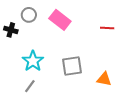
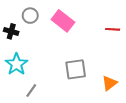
cyan star: (33, 61) -> (16, 64), moved
orange triangle: (104, 79) -> (109, 83), turned -49

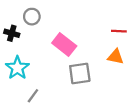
pink rectangle: (63, 21) -> (64, 44), moved
orange triangle: (109, 83) -> (116, 57), moved, turned 49

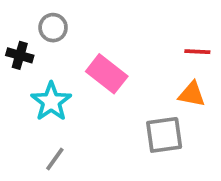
cyan star: (17, 68) -> (51, 102), moved
gray square: (80, 73) -> (164, 135), moved

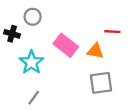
red line: (197, 52) -> (112, 32), moved
orange triangle: (192, 94) -> (95, 51), moved

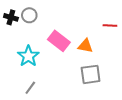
red line: (112, 32) -> (110, 26), moved
black cross: (12, 34) -> (11, 17), moved

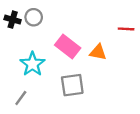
gray square: (91, 74) -> (72, 85), moved
gray line: (30, 88) -> (21, 98), moved

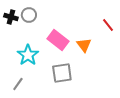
red line: (126, 29) -> (108, 25), turned 48
orange triangle: (98, 52) -> (84, 45), turned 42

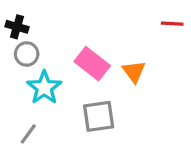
gray circle: (29, 15) -> (27, 54), moved
red line: (108, 25) -> (172, 24), moved, turned -48

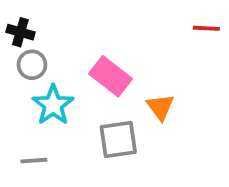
orange triangle: (134, 72) -> (160, 107), moved
gray line: (28, 134) -> (34, 161), turned 50

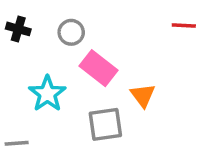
gray circle: (32, 65) -> (71, 32), moved
gray line: (34, 161) -> (17, 143), moved

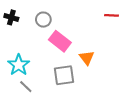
cyan star: (47, 94) -> (19, 65), moved
gray line: (17, 143) -> (26, 87), moved, turned 48

